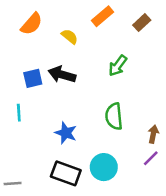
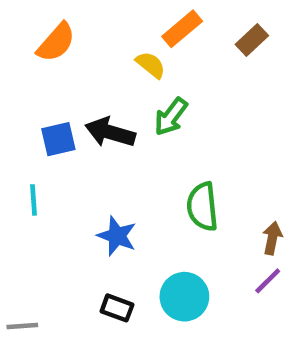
yellow semicircle: (70, 37) -> (151, 65), moved
green arrow: (118, 66) -> (171, 117), moved
black rectangle: (66, 173) -> (117, 308), size x0.6

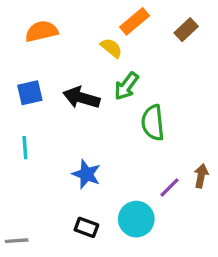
orange semicircle: (56, 42) -> (42, 31), turned -144
blue square: (58, 139) -> (30, 93), moved
green semicircle: (202, 207) -> (153, 123), moved
purple line: (268, 281) -> (169, 187), moved

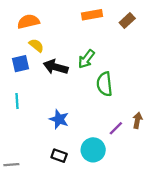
orange rectangle: (135, 21) -> (92, 15), turned 30
yellow semicircle: (111, 48) -> (36, 45), moved

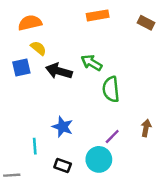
brown rectangle: (127, 20) -> (146, 23), moved, turned 70
green arrow: (86, 59) -> (92, 63), turned 84
cyan line: (17, 101) -> (35, 146), moved
purple line: (116, 128) -> (112, 136), moved

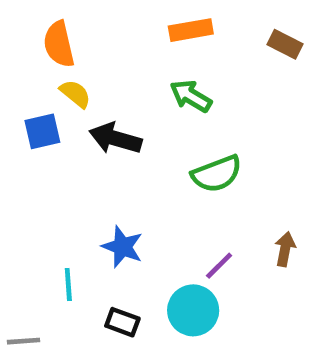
orange semicircle: (30, 23) -> (59, 44), turned -90
green arrow: (92, 63) -> (191, 96), moved
green semicircle: (111, 89) -> (217, 174), turned -105

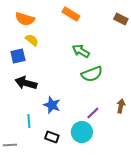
orange rectangle: (191, 30) -> (71, 14), moved, turned 42
orange semicircle: (59, 44) -> (25, 19), turned -60
green arrow: (191, 96) -> (81, 51), moved
black arrow: (115, 138) -> (26, 83), moved

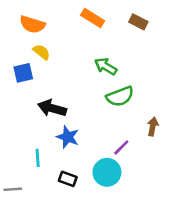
brown rectangle: (121, 19) -> (138, 22), moved
black arrow: (26, 83) -> (52, 108), moved
brown arrow: (121, 106) -> (153, 127), moved

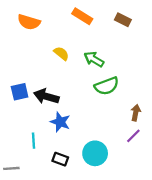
yellow semicircle: (42, 52) -> (61, 53), moved
blue square: (23, 73) -> (20, 92), moved
purple line: (121, 147) -> (133, 136), moved

